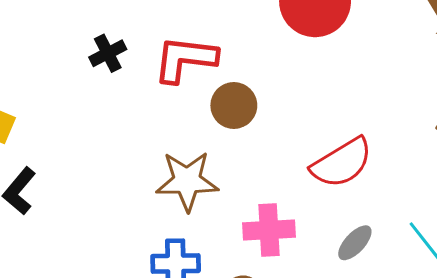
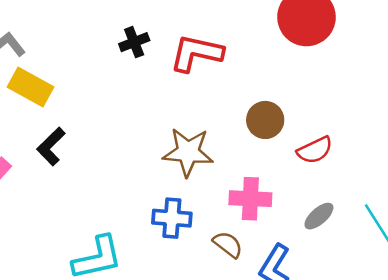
brown circle: (234, 105) -> (265, 120), moved
red semicircle: (342, 163) -> (315, 150), size x0.7

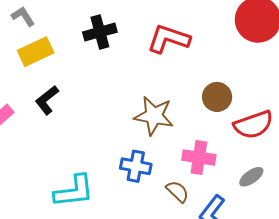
black cross: (134, 42) -> (100, 32), moved, size x1.4
yellow rectangle: (30, 87) -> (36, 52), turned -60
red semicircle: (315, 150) -> (253, 125), size x1.4

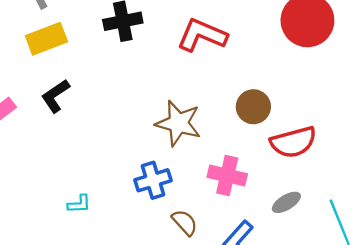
blue cross: (136, 166) -> (153, 180), turned -32
cyan L-shape: (74, 191) -> (79, 204), size x0.5
brown semicircle: (177, 191) -> (185, 222), moved

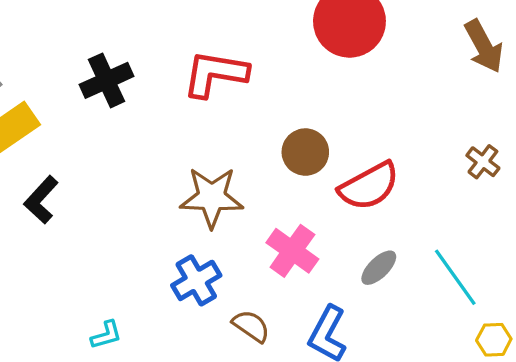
pink cross: (227, 175) -> (292, 251), turned 36

